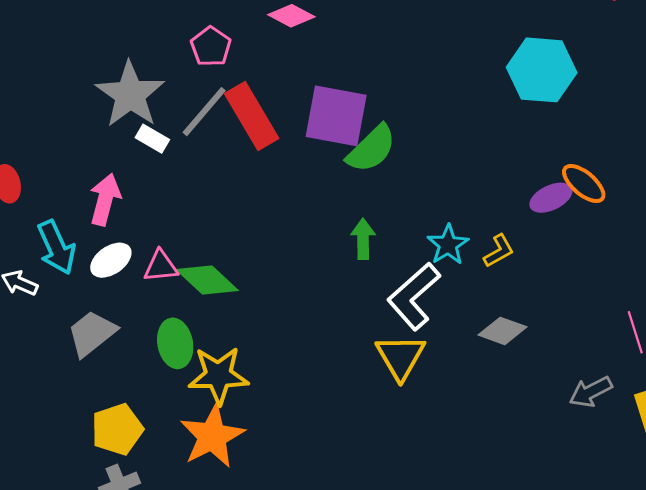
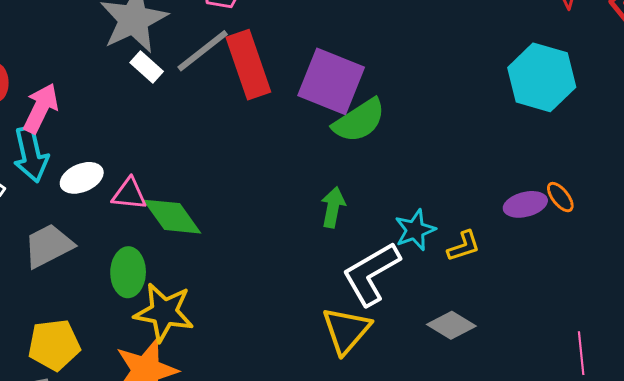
orange ellipse: (584, 183) -> (560, 197), size x0.7
pink arrow: (105, 199) -> (41, 108), moved

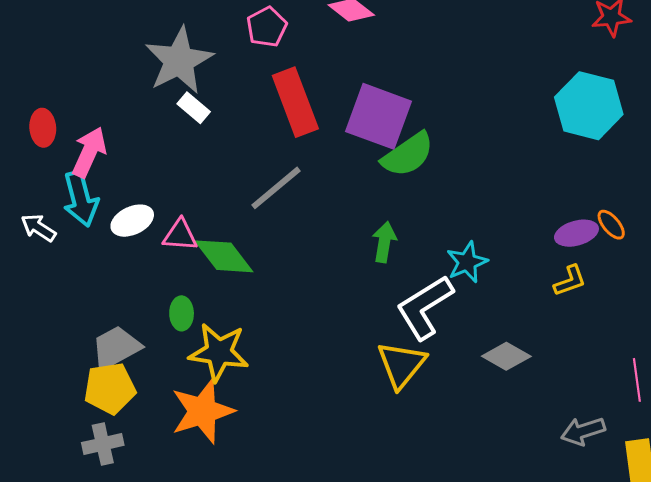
gray line: (203, 51) -> (276, 188), moved
gray trapezoid: (48, 246) -> (116, 348), moved
yellow L-shape: (464, 246) -> (570, 281), moved
green ellipse: (128, 272) -> (182, 313), size x0.7

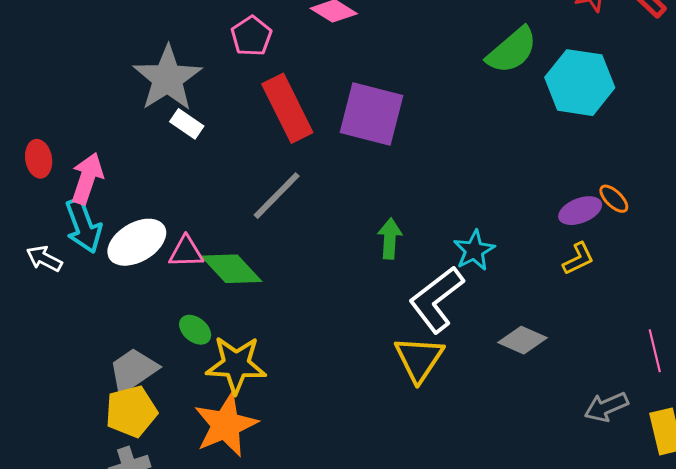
green semicircle: (408, 155) -> (512, 50), moved
white ellipse: (132, 221) -> (137, 242), size x1.4
green ellipse: (182, 313) -> (195, 330), turned -44

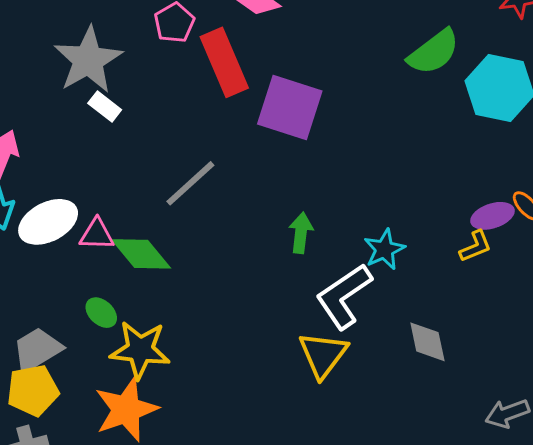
red rectangle: (287, 108) -> (224, 62), moved
yellow L-shape: (578, 259) -> (476, 246), moved
gray diamond: (522, 340) -> (427, 342), turned 51

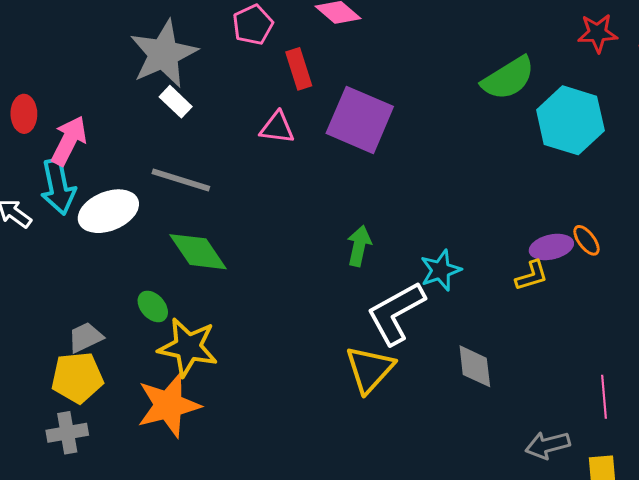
red rectangle: (224, 62) -> (299, 69), size x0.6
gray line: (190, 183) -> (181, 180), moved, turned 54
pink triangle: (97, 234) -> (277, 128), moved
gray trapezoid: (37, 350) -> (85, 337), size x0.7

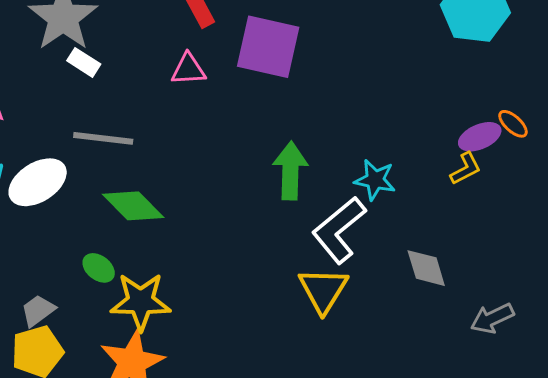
green arrow: (359, 246) -> (290, 171), size x1.4
cyan star: (441, 270) -> (375, 180), turned -30
gray arrow: (548, 445) -> (492, 318), moved

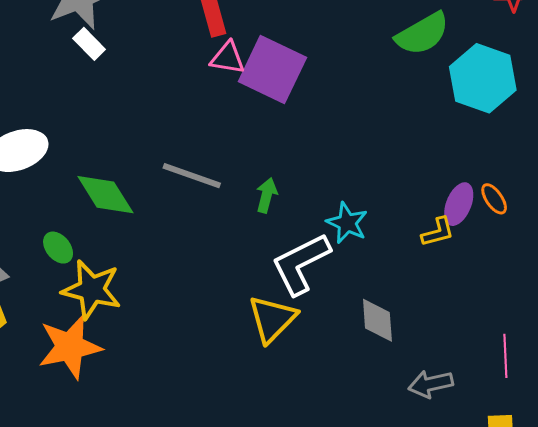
pink triangle: (188, 69) -> (228, 58), moved
purple ellipse: (480, 137) -> (459, 204), turned -57
gray line: (103, 138) -> (192, 176), moved
green arrow: (290, 171) -> (267, 195), size x0.6

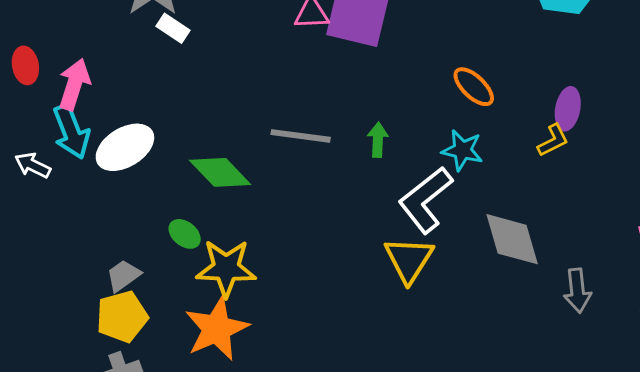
orange ellipse: (494, 199) -> (474, 87), moved, size x1.4
gray diamond: (377, 320) -> (512, 239), size x1.4
gray arrow: (431, 384) -> (577, 291), turned -72

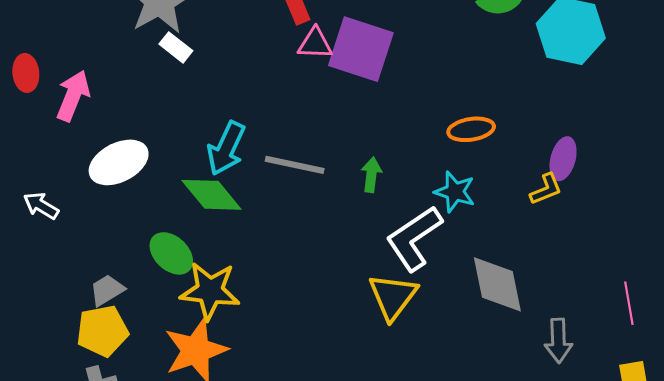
orange ellipse: (474, 87) -> (471, 129), turned -57
cyan arrow: (71, 132) -> (226, 148), moved, turned 42
white arrow: (33, 165) -> (41, 206), moved
green ellipse: (185, 234) -> (171, 253), size x1.4

